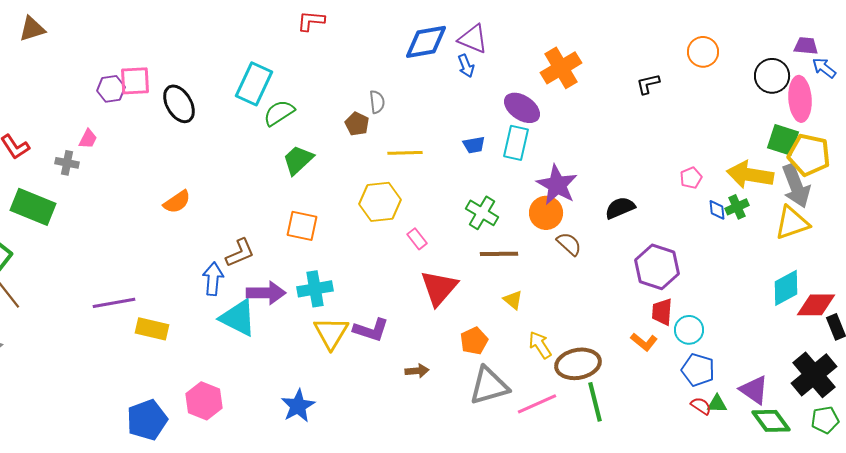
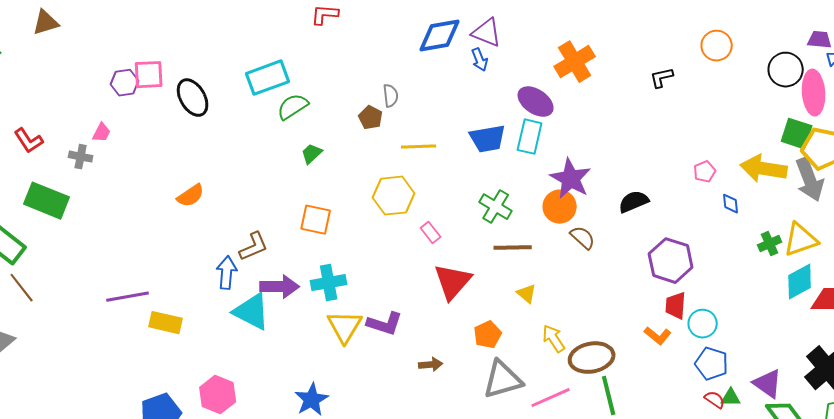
cyan rectangle: (254, 84) -> (268, 78), turned 45
blue trapezoid: (474, 145) -> (488, 139), size x1.6
green trapezoid: (298, 160) -> (312, 154), size x0.7
green cross: (737, 207) -> (770, 244), moved
yellow triangle: (792, 223) -> (801, 240), moved

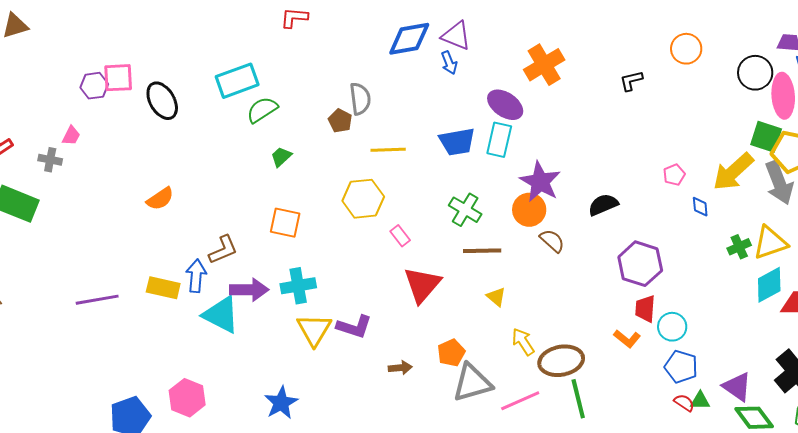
gray semicircle: (391, 96) -> (360, 99), size x1.4
yellow arrow: (764, 169) -> (733, 172), turned -51
yellow rectangle: (166, 323) -> (163, 288), moved
orange pentagon: (488, 335) -> (451, 353), moved

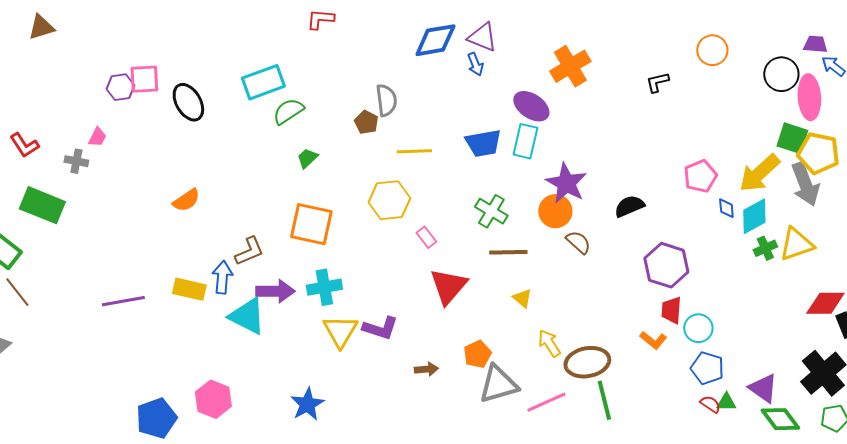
pink pentagon: (674, 175) -> (700, 176), size x1.5
orange square: (285, 223) -> (311, 224), size x1.4
cyan diamond: (769, 285) -> (754, 216), moved

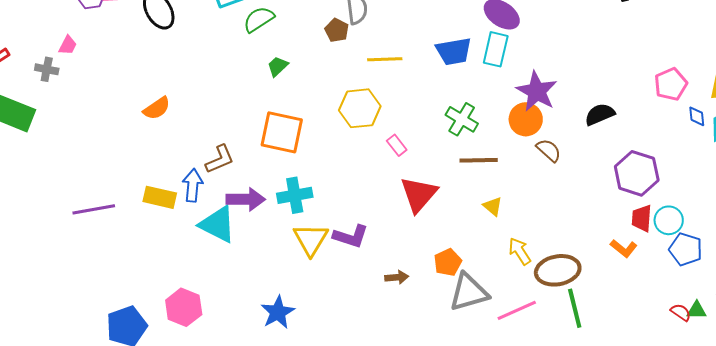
cyan circle: (698, 328) -> (669, 220), moved
blue pentagon: (707, 368) -> (686, 249), moved

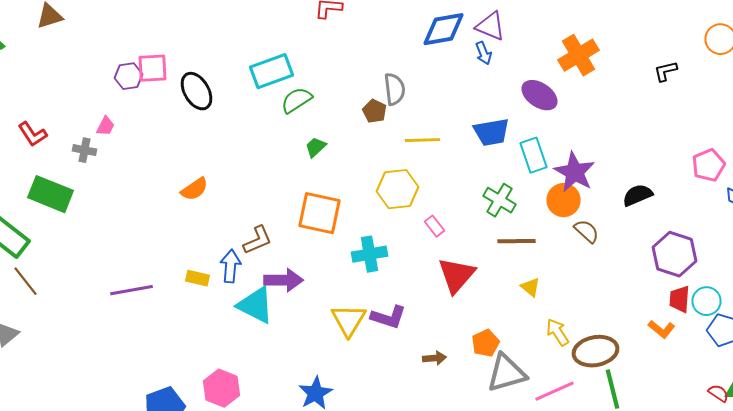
cyan rectangle: (496, 49) -> (534, 155), moved, turned -32
cyan cross: (295, 195) -> (370, 254), moved
yellow rectangle: (160, 197) -> (198, 278), size x0.7

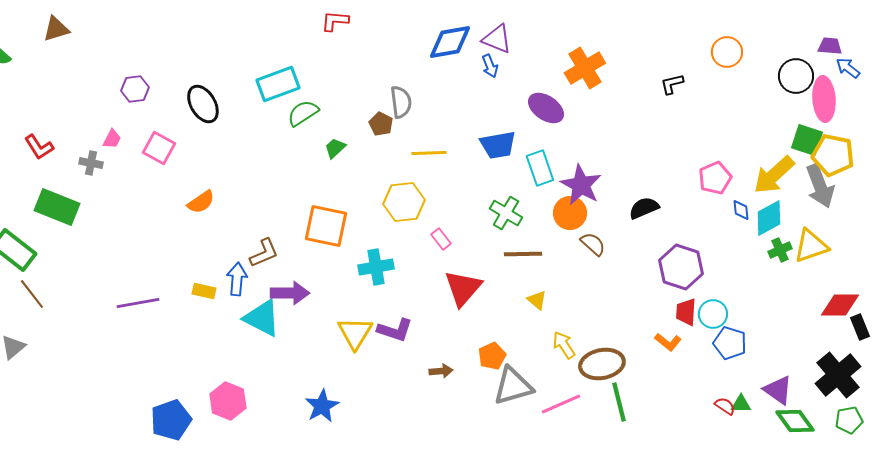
pink square: (152, 68) -> (159, 148), moved, turned 32
green trapezoid: (316, 147) -> (335, 148), moved

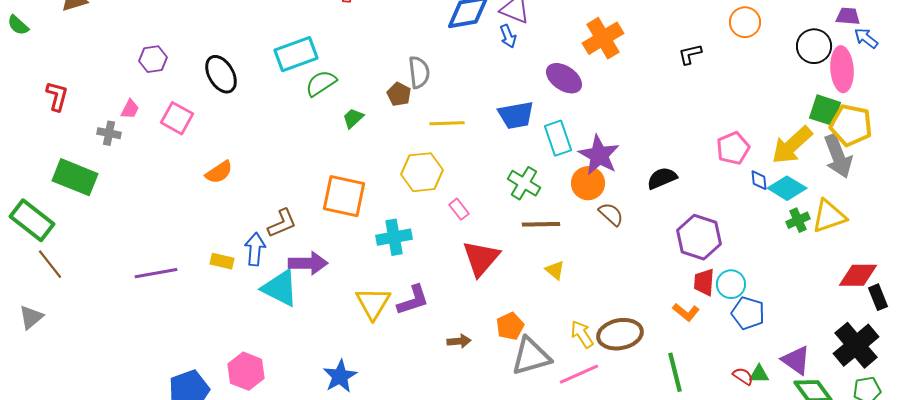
red L-shape: (39, 147) -> (57, 96), moved, turned -132
cyan diamond: (769, 218) -> (787, 188), turned 60
purple L-shape: (395, 330) -> (413, 300), turned -36
yellow arrow: (564, 345) -> (582, 334), moved
green line: (619, 402) -> (675, 372), moved

